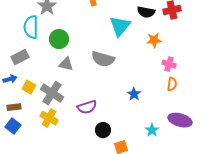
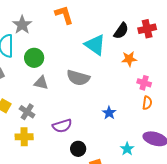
black semicircle: (146, 12) -> (121, 31), turned -66
cyan triangle: (120, 26) -> (95, 45), turned -35
gray cross: (52, 93) -> (27, 112), size x0.7
yellow cross: (49, 118) -> (24, 137), turned -30

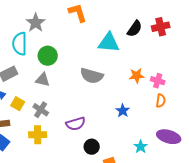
cyan triangle: (95, 45) -> (109, 43), turned -30
orange star: (129, 59) -> (137, 76), moved
gray triangle: (41, 83) -> (43, 80), moved

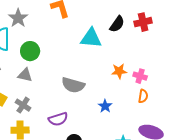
gray semicircle: (92, 76) -> (73, 85), moved

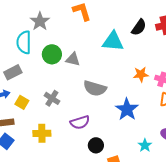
gray triangle: (25, 75) -> (73, 59), moved
gray cross: (23, 105) -> (52, 98), moved
blue star: (105, 106) -> (127, 109), size x1.6

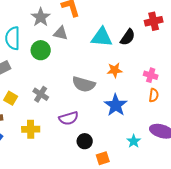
gray star: (40, 21) -> (41, 17), moved
black semicircle: (139, 27) -> (128, 37), moved
gray triangle: (73, 59) -> (61, 33), moved
orange star: (141, 74) -> (115, 70), moved

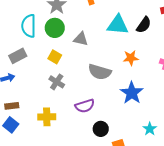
gray triangle: (61, 33) -> (81, 39), moved
green circle: (41, 50) -> (55, 28), moved
yellow square: (11, 98) -> (55, 57), moved

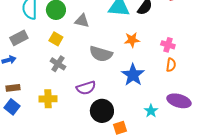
black circle: (101, 129) -> (102, 111), size x1.5

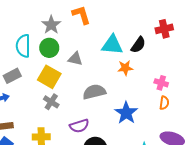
yellow square: (56, 39) -> (49, 77), size x1.6
orange star: (132, 40) -> (125, 68), moved
gray semicircle: (101, 54) -> (94, 92), turned 150

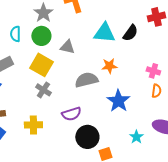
cyan semicircle: (23, 46) -> (15, 34), size x0.7
orange star: (125, 68) -> (109, 66), moved

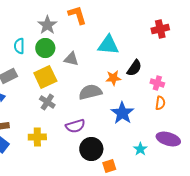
black semicircle: (130, 33) -> (134, 68), moved
yellow square: (41, 65) -> (45, 77), turned 35

